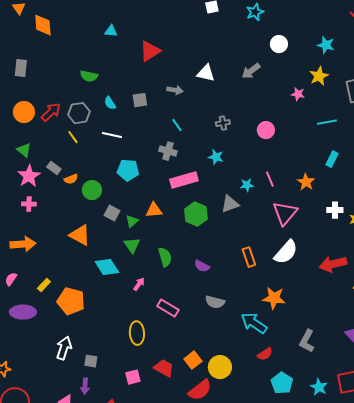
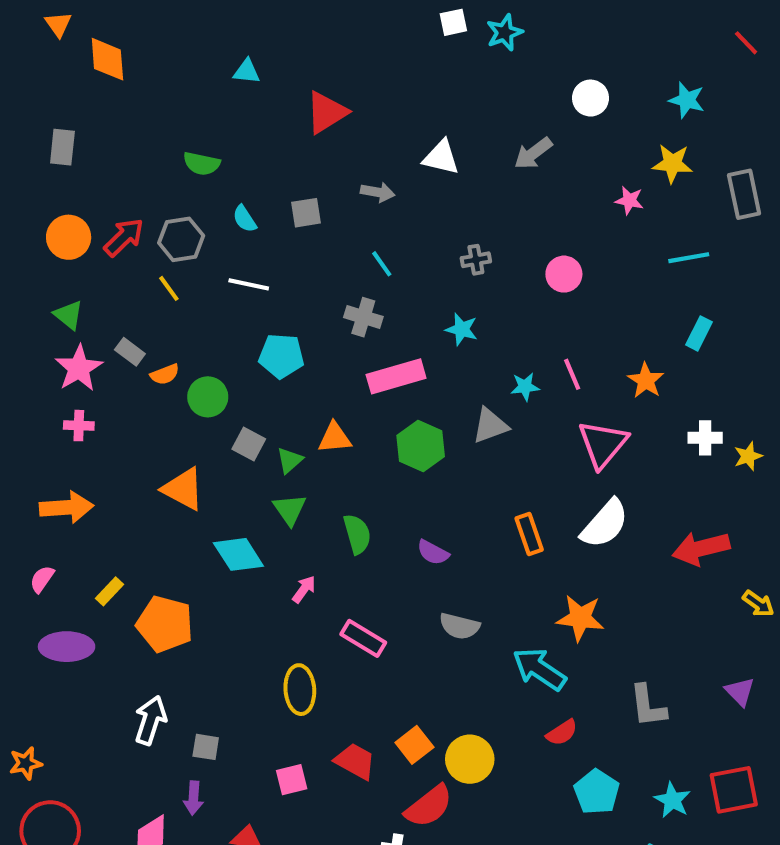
cyan star: (255, 12) -> (505, 33), moved
yellow star: (319, 76) -> (672, 164), turned 30
gray L-shape: (307, 341) -> (648, 706), turned -35

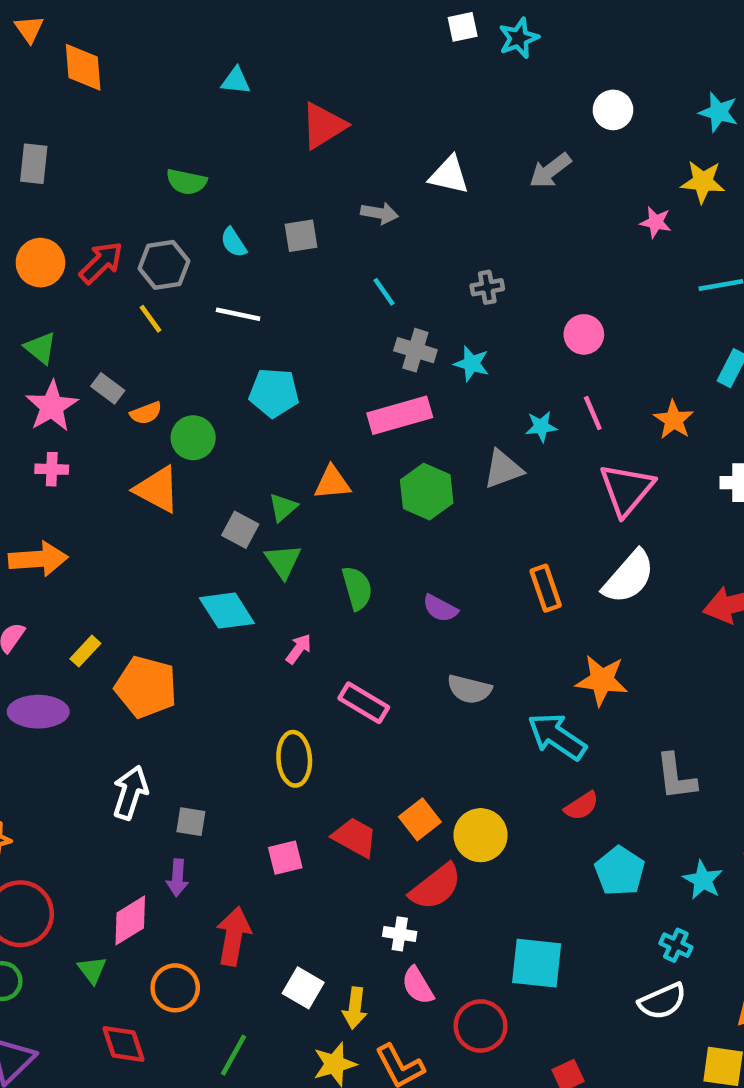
pink circle: (564, 274) -> (584, 334), moved
gray cross: (363, 317) -> (415, 350), moved
gray square: (249, 444) -> (240, 530), moved
orange triangle: (183, 489) -> (157, 489), moved

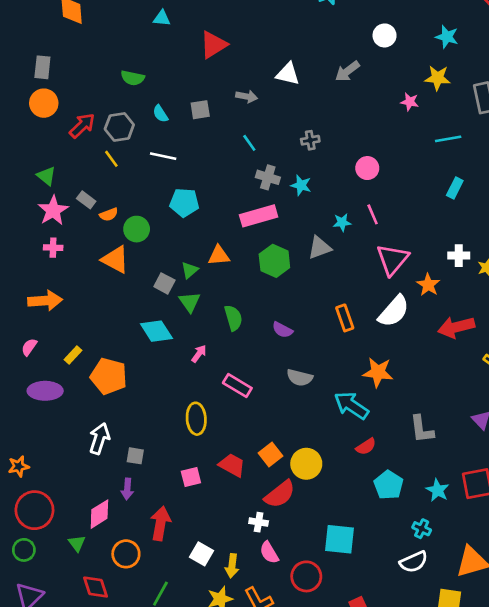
orange circle: (40, 263) -> (44, 103), moved
orange star: (674, 420) -> (428, 285), moved

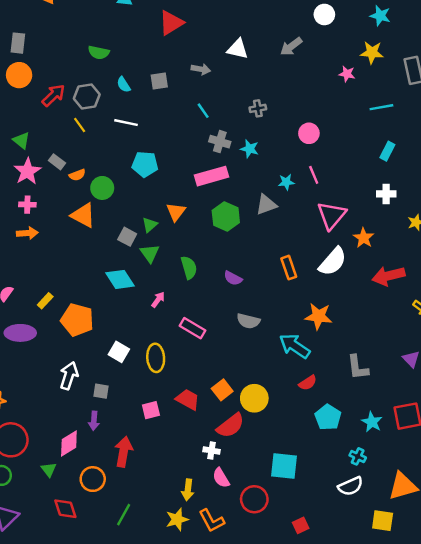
orange triangle: (219, 256) -> (176, 212), turned -48
white cross: (459, 256) -> (386, 194), moved
orange arrow: (45, 301) -> (27, 233), moved, size x0.7
white square: (202, 554) -> (119, 352), moved

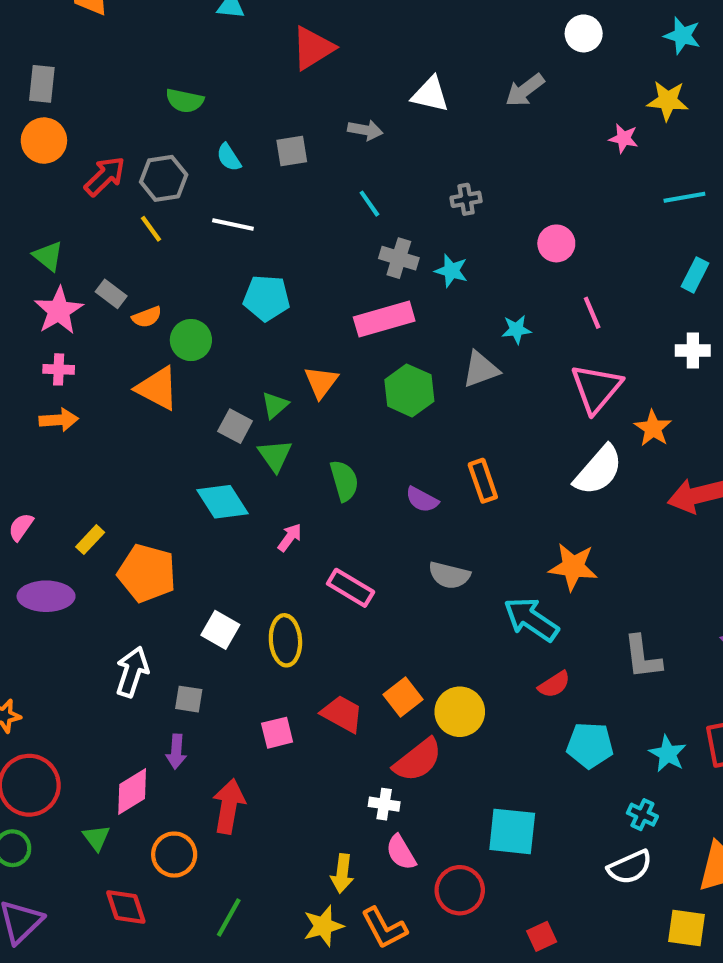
pink line: (314, 175) -> (592, 313), moved
orange rectangle: (289, 268) -> (483, 481), moved
cyan pentagon: (328, 417) -> (590, 745), turned -30

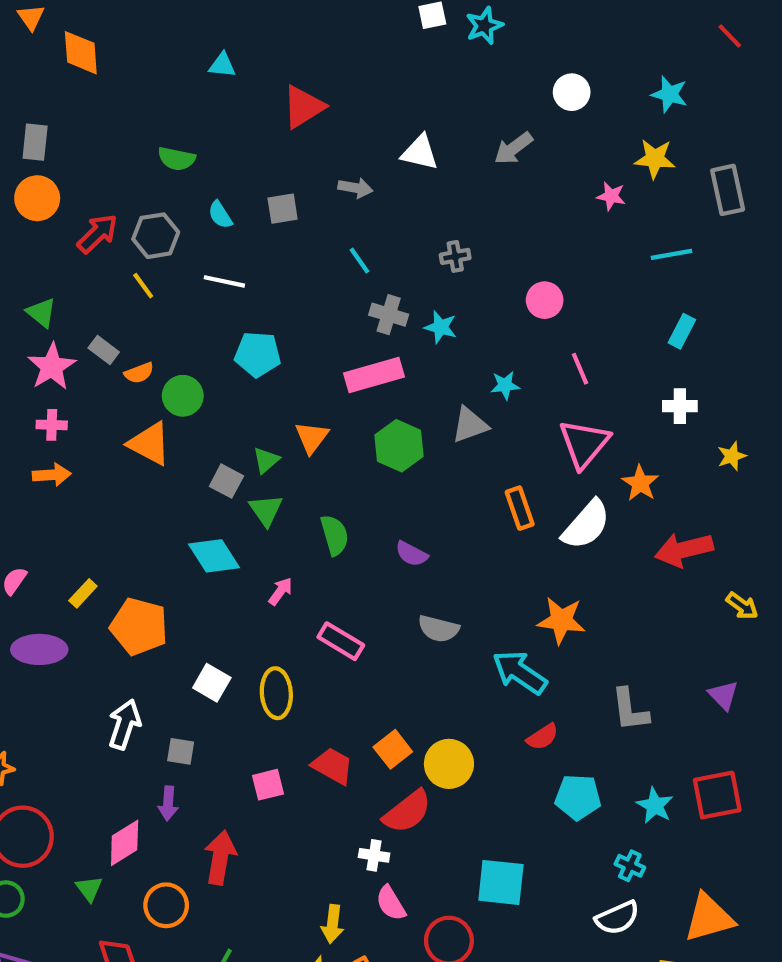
orange rectangle: (483, 481) -> (520, 508), moved

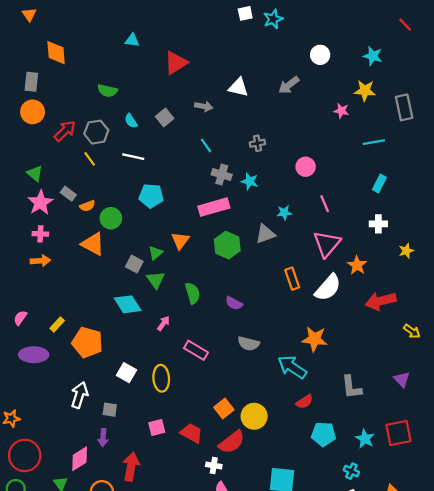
orange diamond: (81, 53) -> (56, 53), moved
gray square: (283, 209) -> (165, 117), turned -30
red trapezoid: (332, 766) -> (191, 433), moved

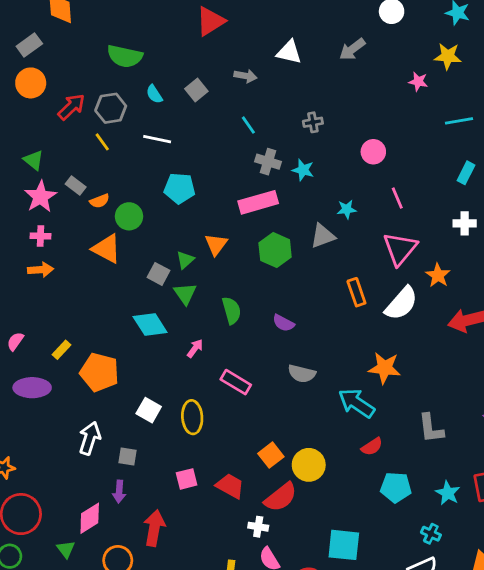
gray rectangle: (31, 82) -> (29, 45), turned 48
green semicircle: (108, 91) -> (125, 56), size x1.4

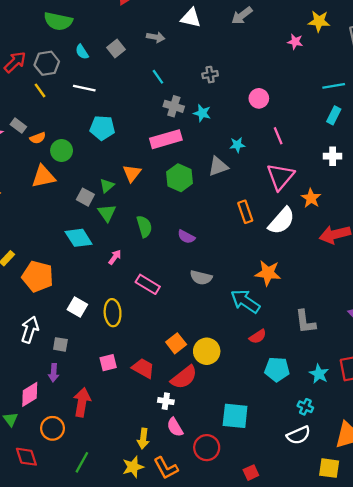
cyan line: (459, 121) -> (334, 86), moved
orange triangle: (107, 249) -> (43, 177), turned -40

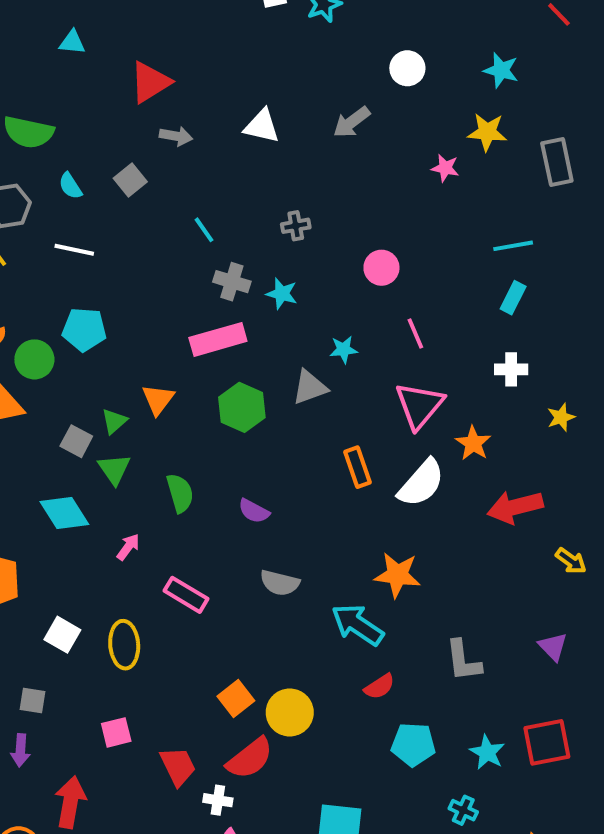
gray arrow: (156, 37) -> (176, 136), moved
cyan pentagon: (102, 128) -> (84, 330), moved
red trapezoid: (143, 368) -> (178, 766), moved, turned 35

